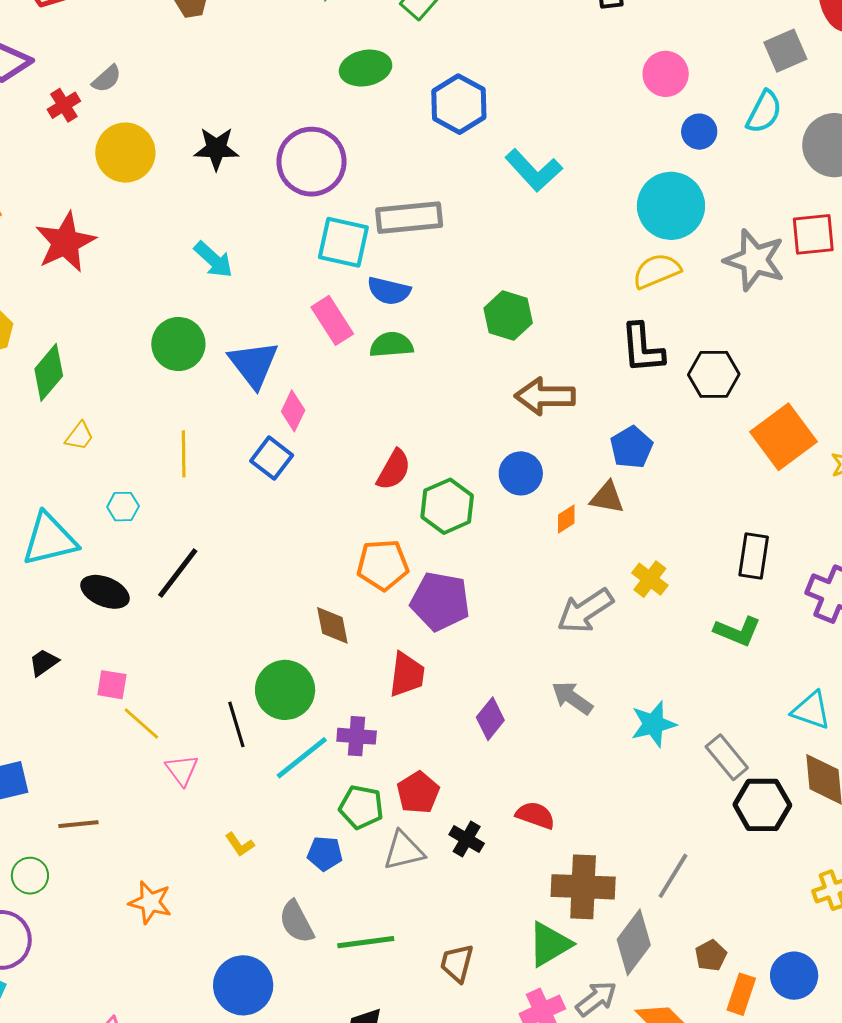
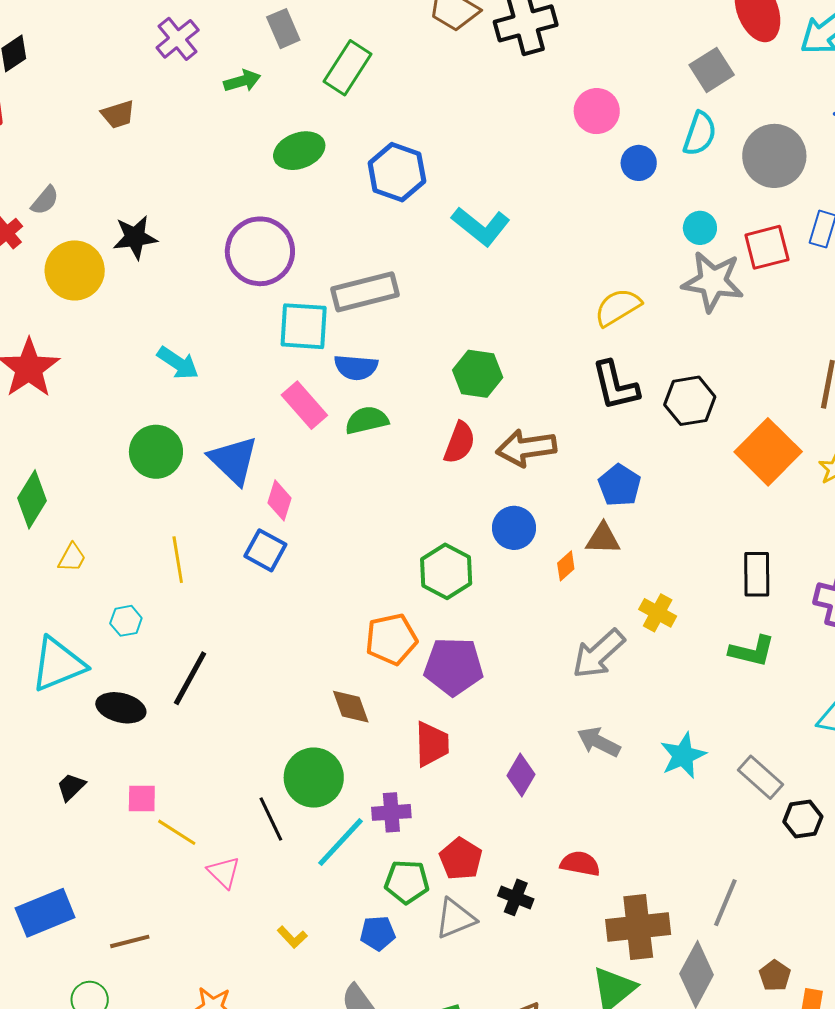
black star: (216, 149) -> (135, 237), moved
cyan circle: (671, 206) -> (700, 228), moved, size x0.5
red semicircle: (394, 470) -> (460, 443), moved
black hexagon: (762, 805) -> (803, 819), size x0.7

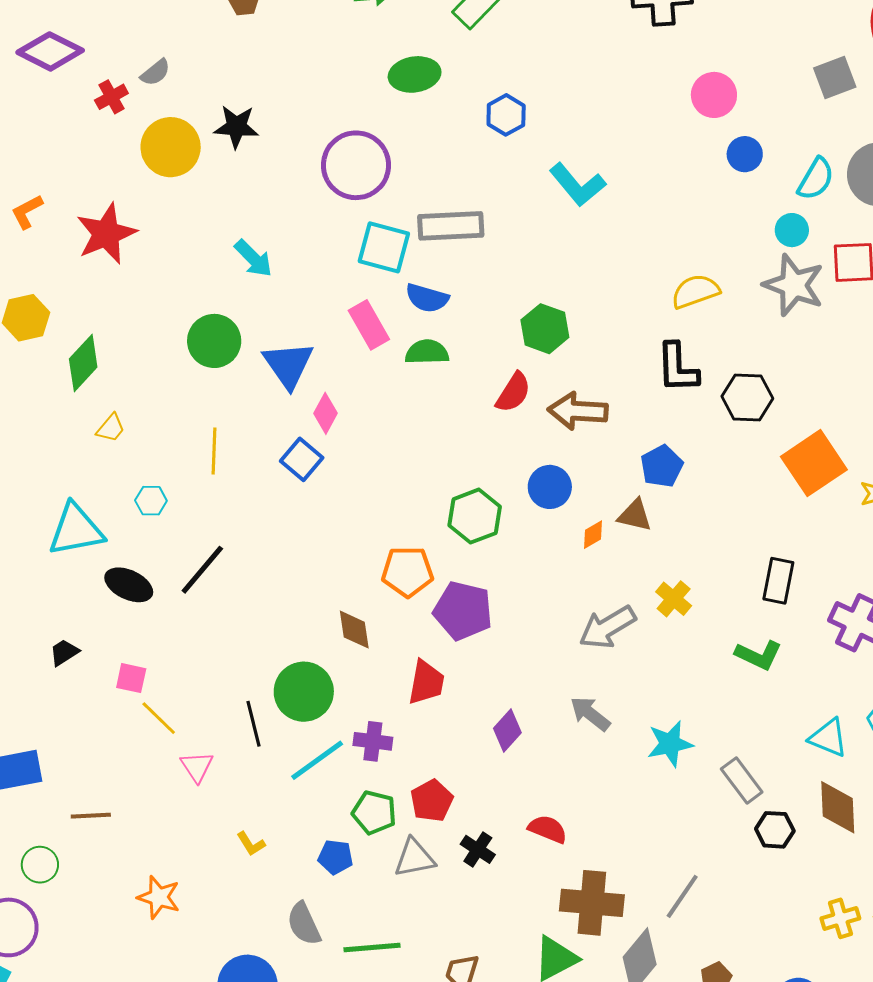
cyan semicircle: (700, 134) -> (816, 179), moved
blue hexagon: (397, 172) -> (506, 115), size x0.7

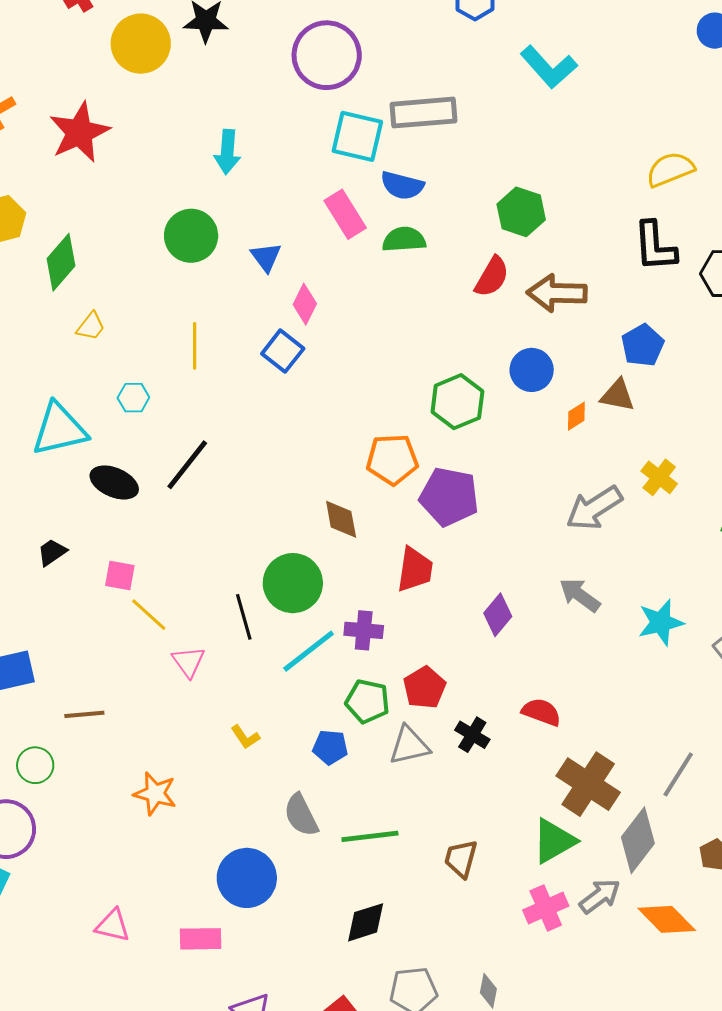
cyan arrow: (253, 258) -> (227, 152), turned 51
blue triangle: (288, 365) -> (266, 257), size x0.6
brown cross: (592, 903) -> (588, 784), turned 30

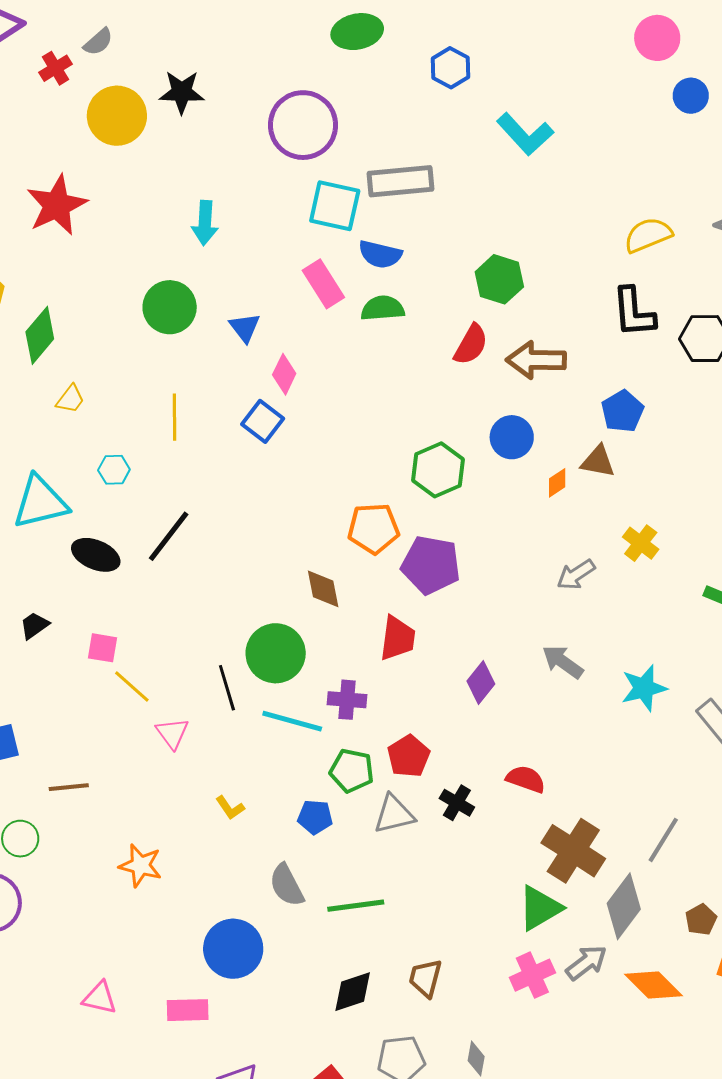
gray arrow: (594, 508) -> (576, 575), size x0.7
cyan line: (309, 651) -> (292, 721), turned 54
brown trapezoid: (461, 859) -> (425, 978), moved

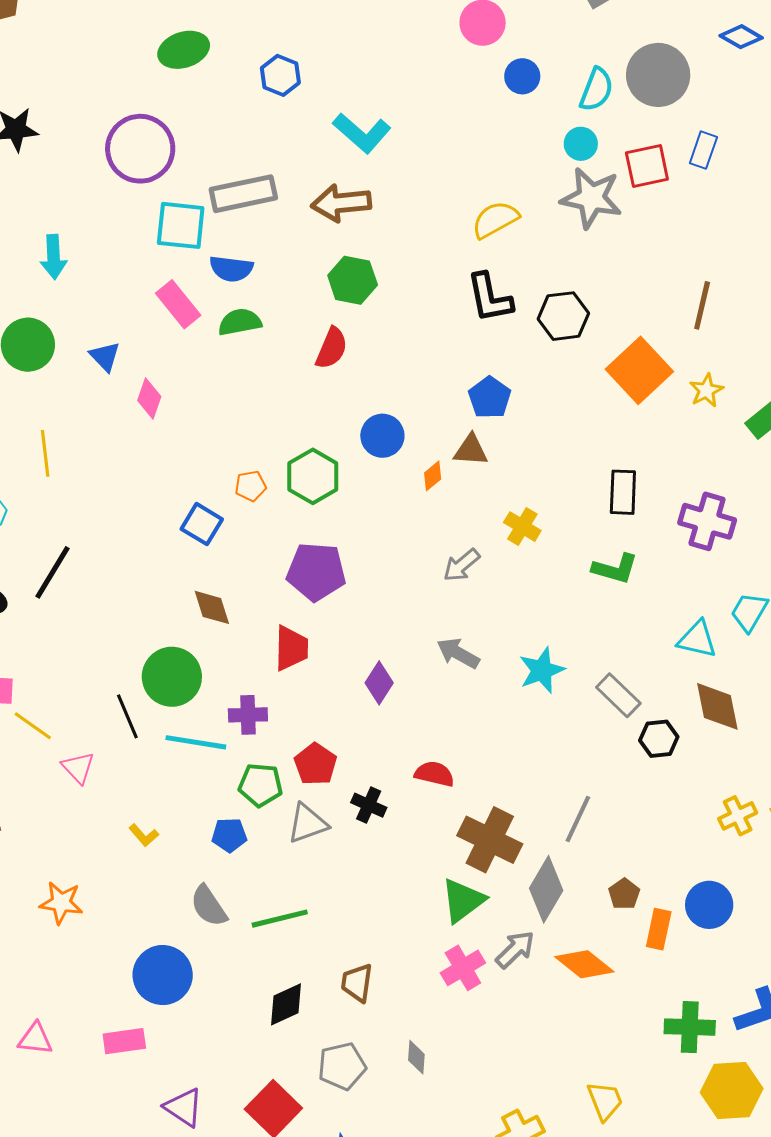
brown arrow: (536, 360) -> (341, 203), moved
blue square: (263, 421) -> (202, 524), moved
orange pentagon: (374, 528) -> (251, 486), moved, size x0.6

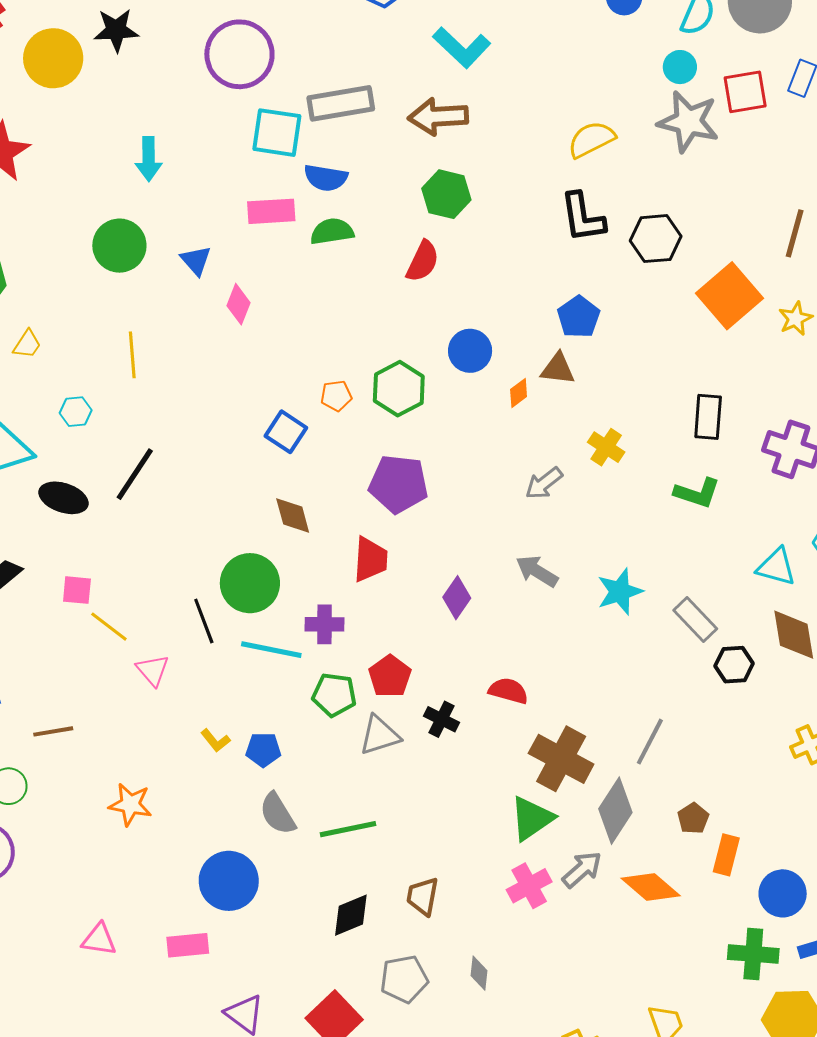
pink rectangle: (178, 304) -> (271, 211), turned -57
blue pentagon: (229, 835) -> (263, 750), moved
blue circle: (709, 905) -> (783, 893), moved

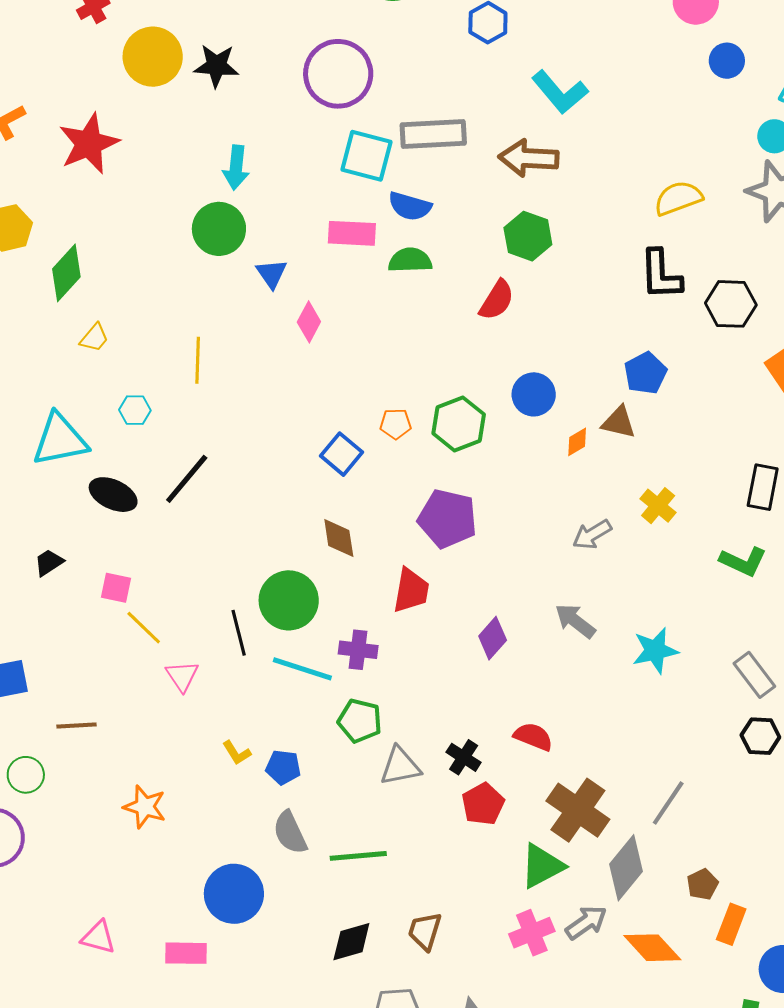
black star: (116, 30) -> (216, 66), moved
green circle: (119, 246) -> (219, 229), moved
gray rectangle: (695, 620) -> (754, 675), moved
red pentagon: (390, 676) -> (483, 804), moved

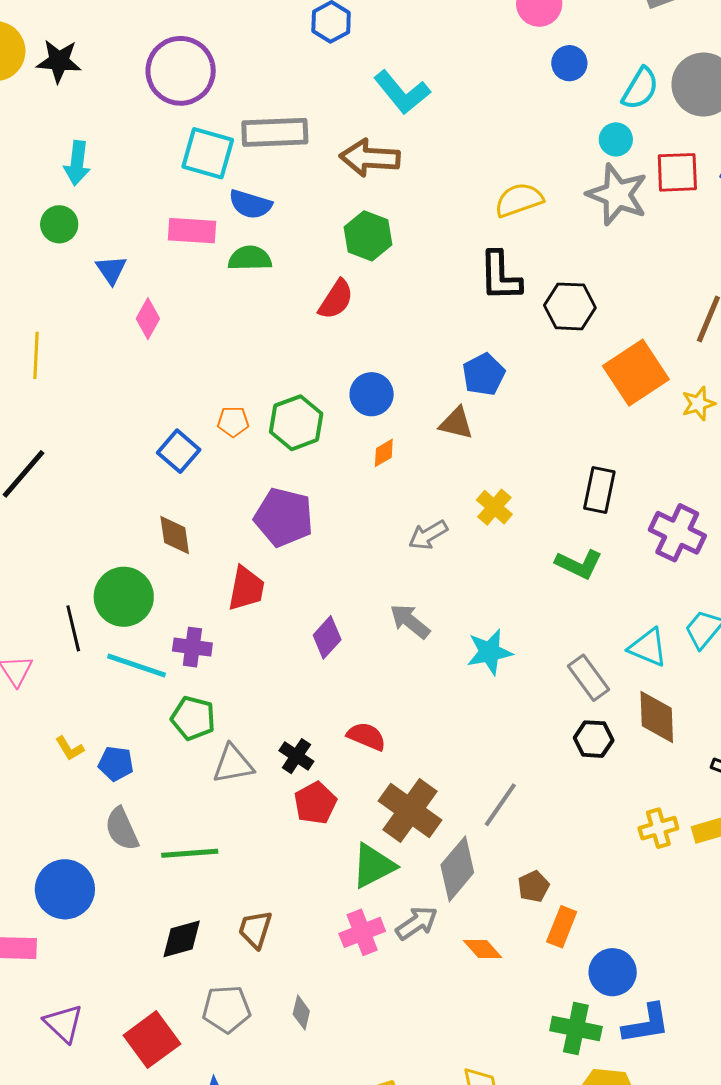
green circle: (219, 229) -> (59, 224), size x0.7
orange diamond: (577, 442) -> (384, 453), moved
orange diamond: (652, 948) -> (483, 949), size x0.7

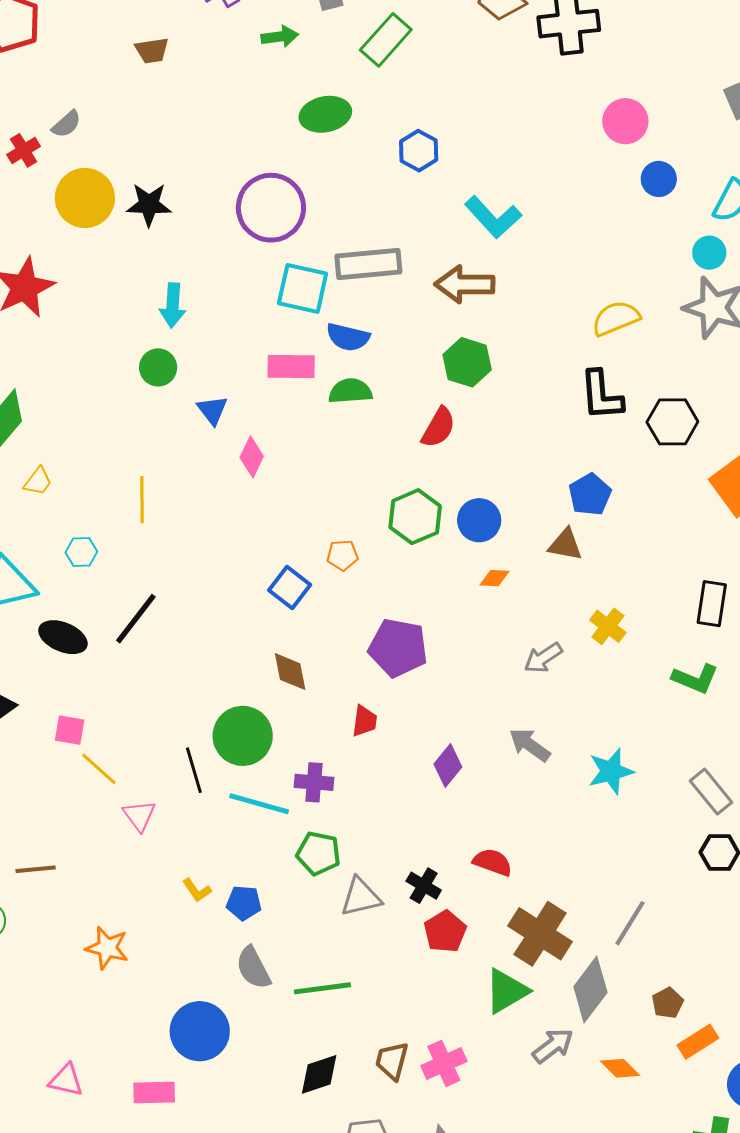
green hexagon: (296, 423) -> (415, 517), moved
orange diamond: (384, 453) -> (495, 578), turned 36
red trapezoid: (246, 589) -> (365, 721), size x0.7
orange rectangle: (562, 927) -> (698, 1042), turned 39
pink cross: (362, 932) -> (444, 1063), moved

